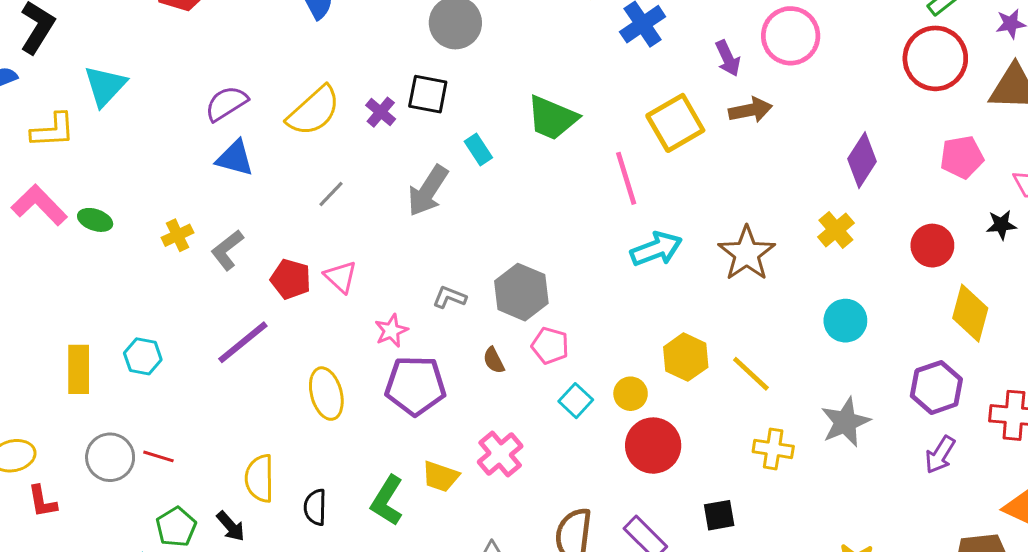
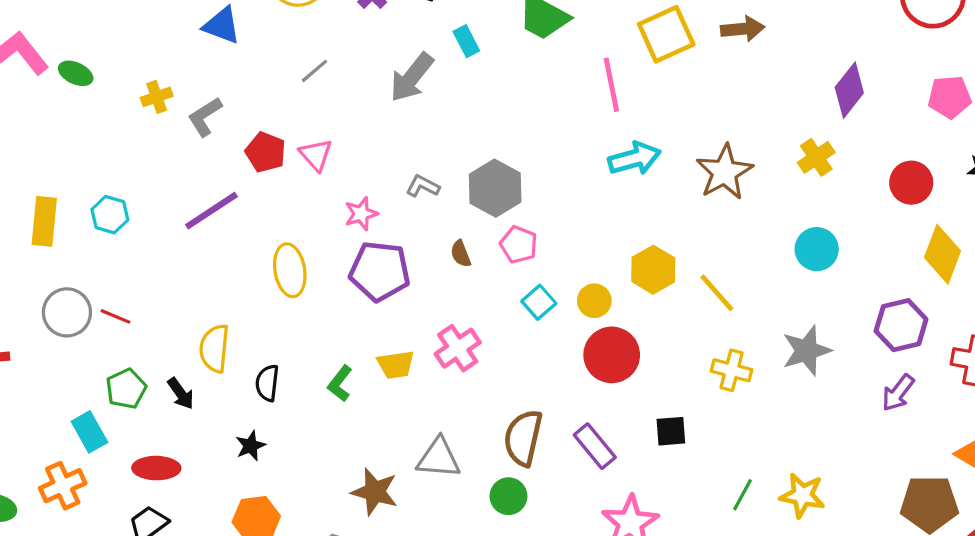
yellow trapezoid: (440, 476) -> (396, 365), turned -33
green L-shape: (387, 501) -> (340, 383), size x0.7

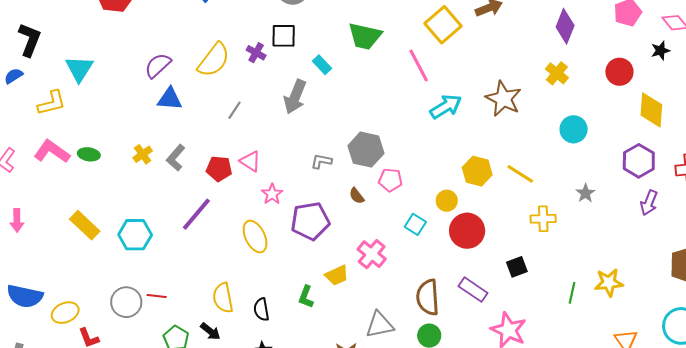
pink star: (361, 214) -> (272, 194), moved
cyan hexagon: (110, 215) -> (135, 235), size x1.4
yellow rectangle: (44, 221) -> (85, 225), moved, turned -36
cyan square: (539, 302) -> (415, 224), moved
gray star: (806, 351) -> (585, 193), size x0.6

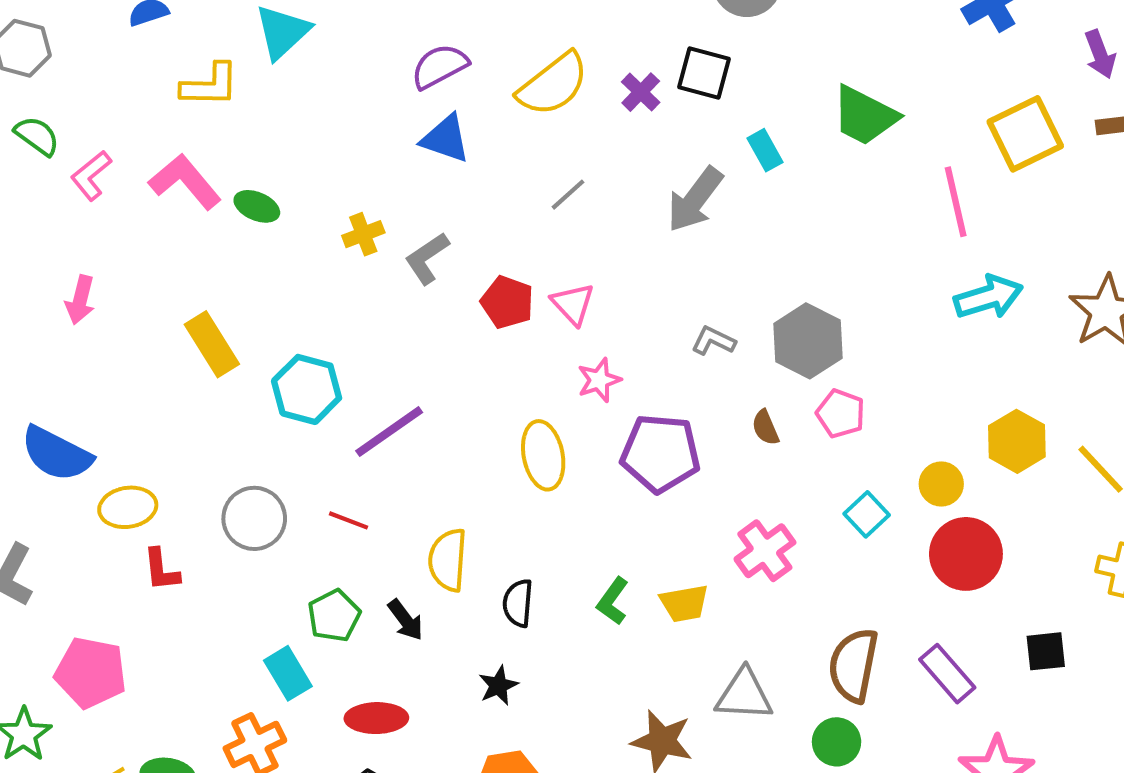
purple line: (196, 214) -> (389, 432), moved
yellow trapezoid: (337, 275) -> (684, 603), moved
red line: (157, 296) -> (348, 520), moved

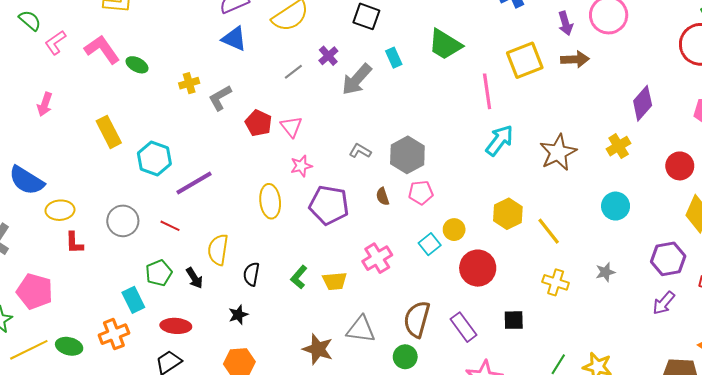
purple cross: (641, 92) -> (328, 56), moved
cyan arrow: (988, 297) -> (500, 140), turned -40
pink pentagon: (841, 414) -> (421, 193), turned -30
yellow circle: (941, 484) -> (454, 230), moved

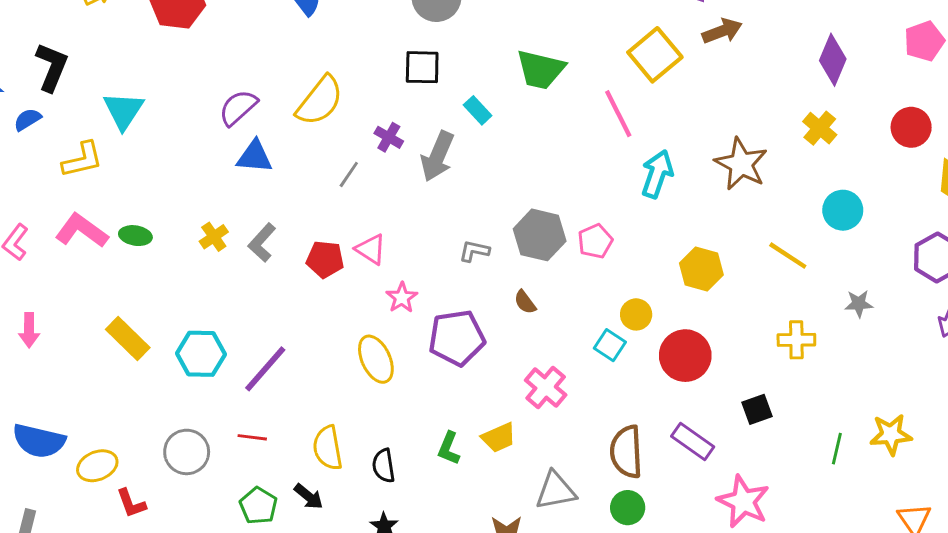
pink pentagon: (421, 193) -> (595, 241), moved
yellow line: (549, 231) -> (788, 256), moved
gray star: (605, 272) -> (859, 304), turned 30

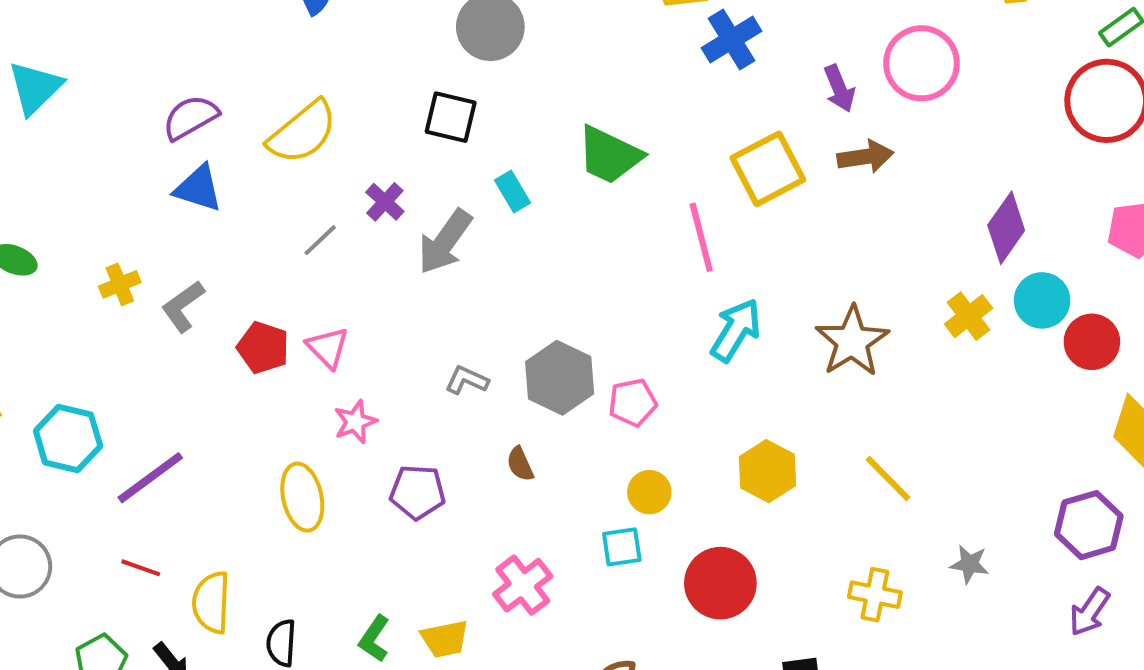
cyan circle: (843, 210) -> (1042, 300), moved
yellow circle: (636, 314) -> (649, 492), moved
purple pentagon: (457, 338) -> (418, 492), size x0.7
cyan square: (610, 345) -> (622, 547), turned 36
red line: (252, 437) -> (141, 568), moved

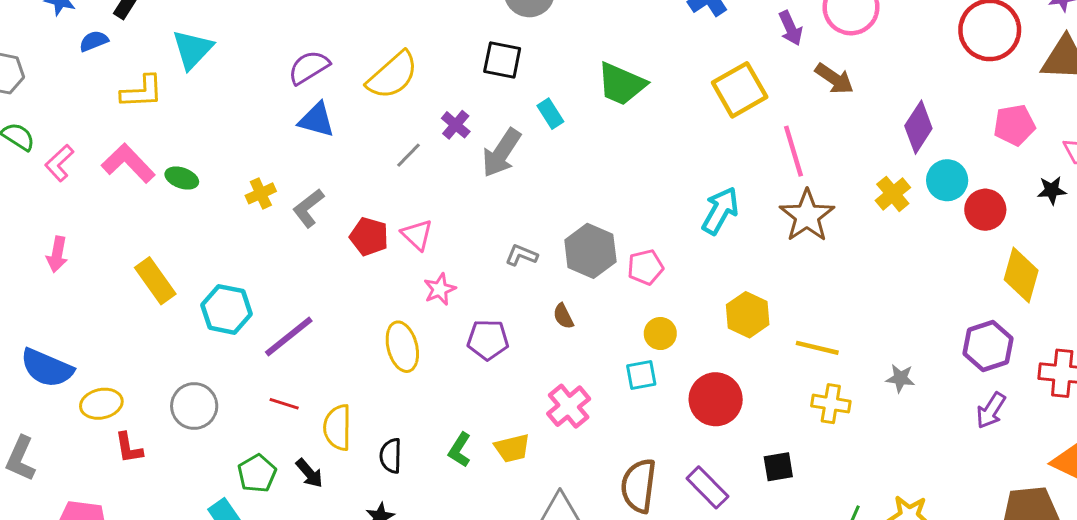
brown arrow: (865, 157) -> (834, 79), moved, turned 45
pink line: (701, 237) -> (794, 151), moved
yellow line: (888, 479) -> (817, 348), moved, turned -30

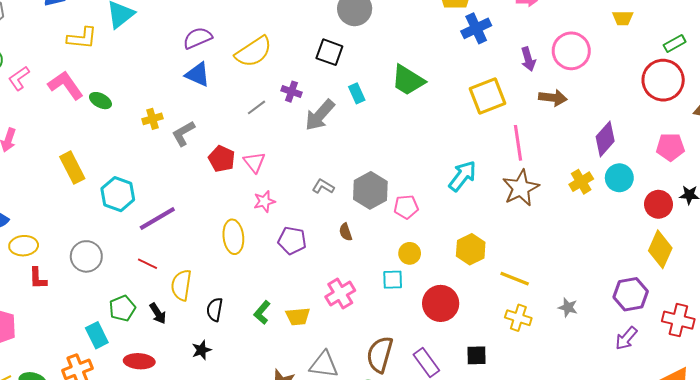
brown arrow: (834, 79) -> (553, 98), turned -36
purple cross: (456, 125) -> (291, 92), turned -30
red circle: (985, 210) -> (659, 204), moved

